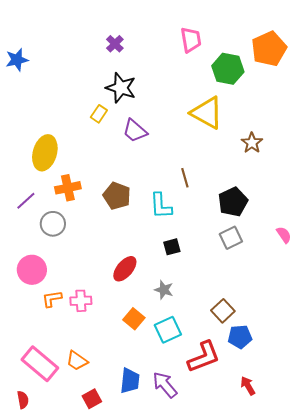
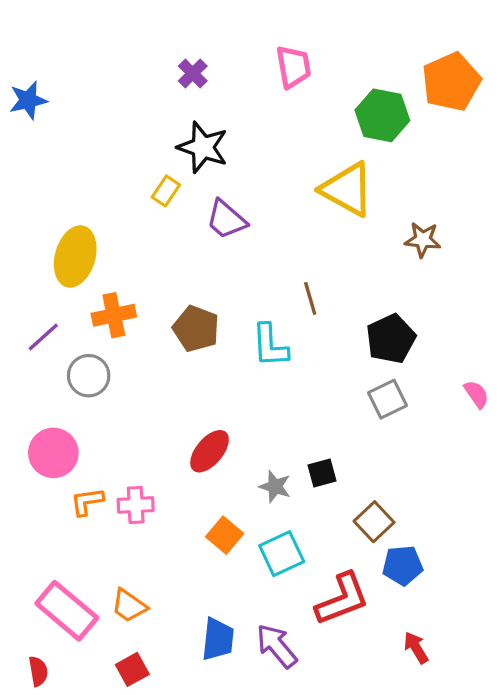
pink trapezoid: (191, 40) -> (293, 67), moved
brown star: (252, 143) -> (423, 240), turned -30
black square: (172, 247) -> (322, 473), moved
red square: (92, 399) -> (132, 669), moved

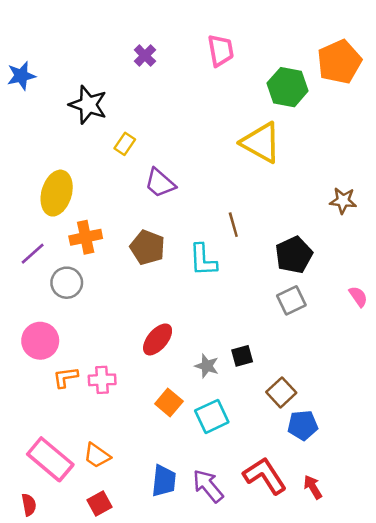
black star: (203, 147) -> (88, 105), moved
purple trapezoid: (226, 220) -> (160, 183), moved
brown star: (423, 240) -> (343, 201), moved
red L-shape: (342, 599) -> (265, 476), moved, turned -102

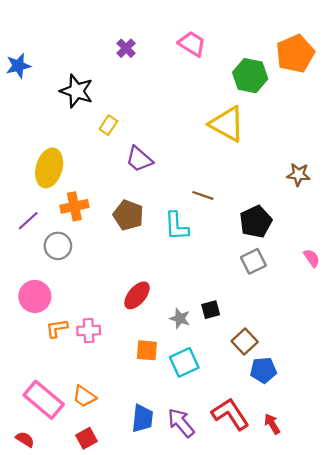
pink trapezoid: (221, 50) -> (192, 44), turned -48
brown line: (233, 225) -> (203, 195), turned -55
orange square: (169, 403) -> (147, 350), turned -35
red semicircle: (29, 505) -> (25, 439), turned -48

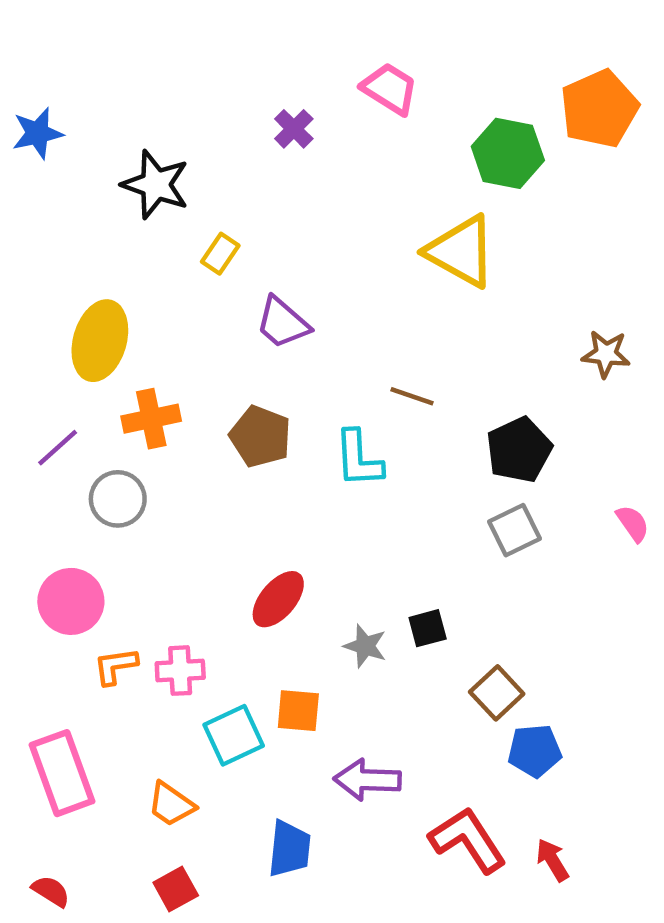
purple cross: (126, 48) -> (294, 129), moved
cyan square: (184, 362) -> (234, 735), moved
pink rectangle: (44, 400) -> (62, 773), moved, turned 30
purple arrow: (181, 423) -> (367, 780), moved, turned -48

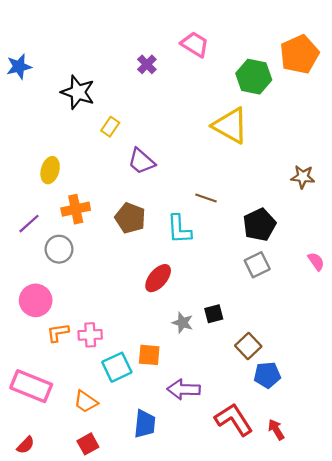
yellow ellipse: (100, 341) -> (50, 170), size x0.7
red ellipse: (278, 599) -> (158, 278), moved
pink rectangle: (62, 773) -> (31, 386), turned -48
red semicircle: (51, 891) -> (26, 445), turned 102

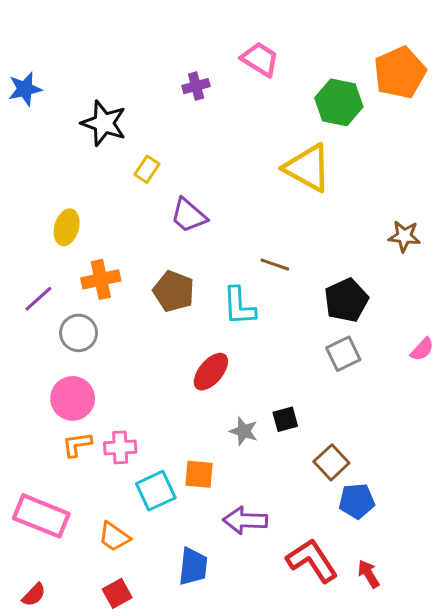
purple cross: (147, 64) -> (196, 86), turned 30
pink semicircle: (316, 261) -> (422, 349), turned 78
pink circle: (36, 300) -> (73, 398), moved

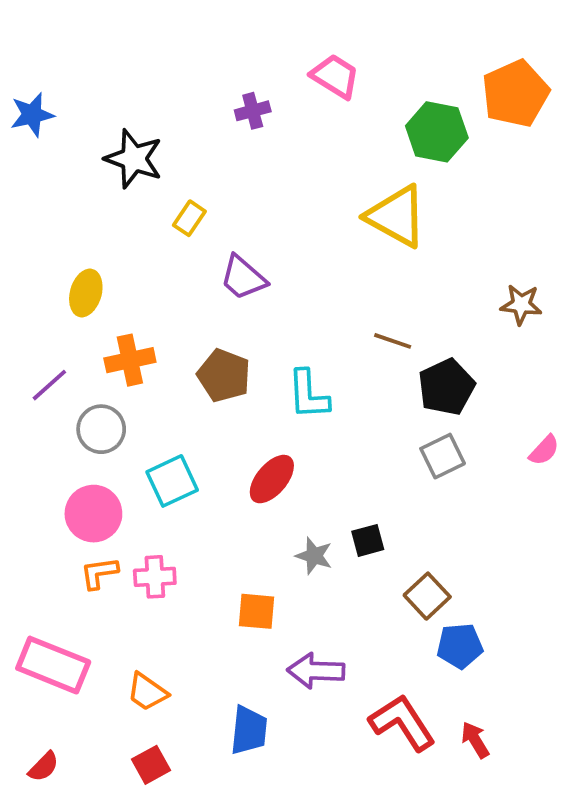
brown line: (275, 265) -> (393, 341), moved
cyan square: (156, 491) -> (172, 481), moved

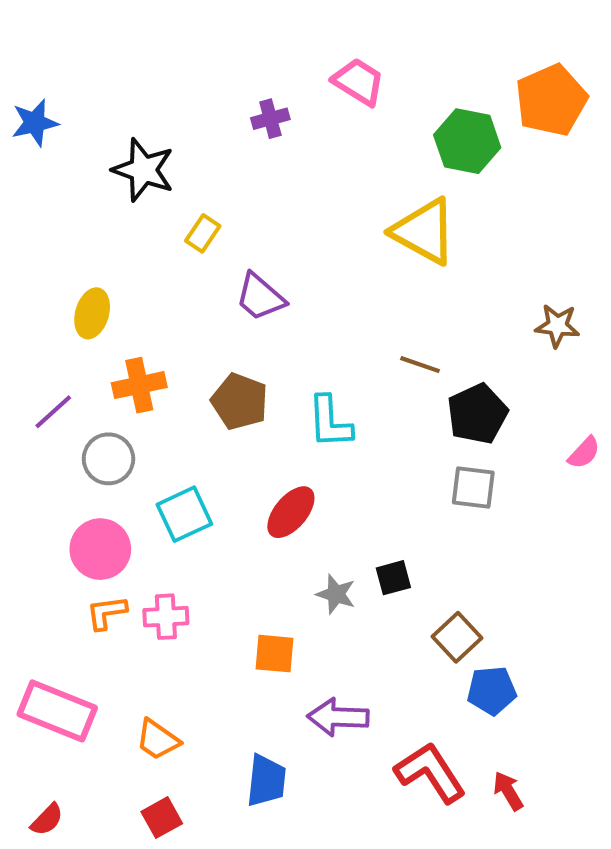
pink semicircle: (544, 450) -> (584, 453), moved
gray square: (443, 456) -> (473, 488), turned 33

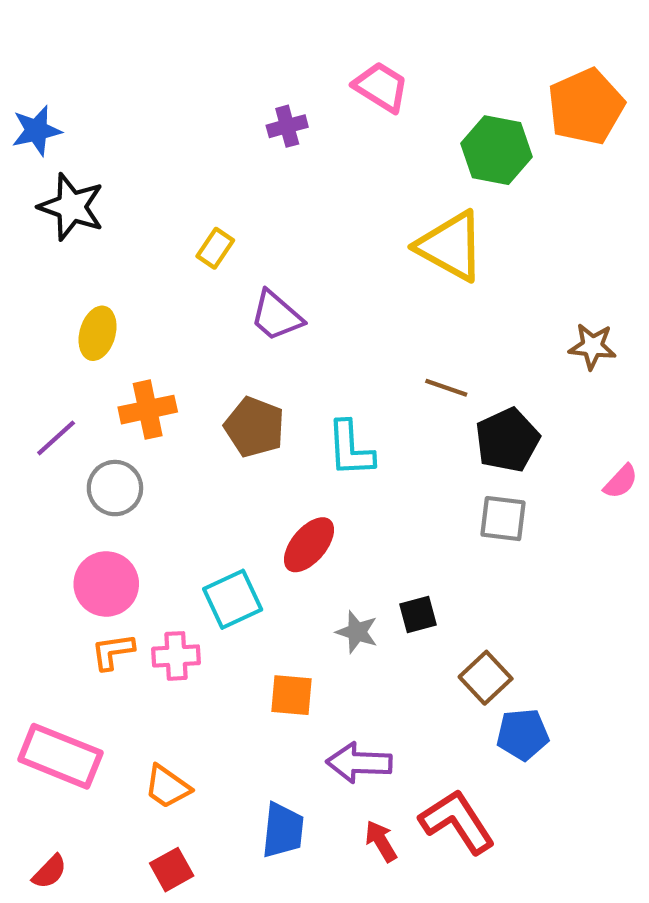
black star: (143, 170) -> (71, 207), moved
cyan square: (184, 514) -> (233, 599), moved
red arrow: (508, 791) -> (381, 841), moved

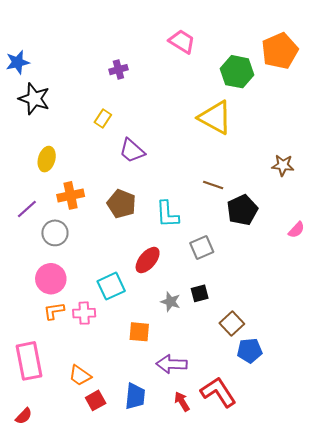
purple cross: (287, 126) -> (118, 70), moved
gray square: (503, 519) -> (202, 248), moved, turned -30
pink rectangle: (60, 756) -> (29, 361), turned 57
red square: (172, 870) -> (96, 400), moved

